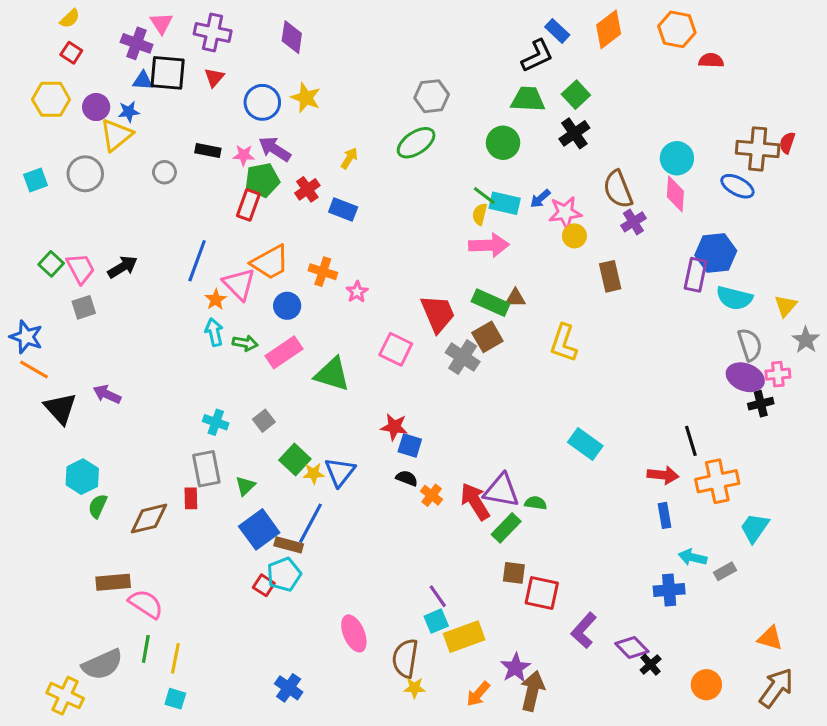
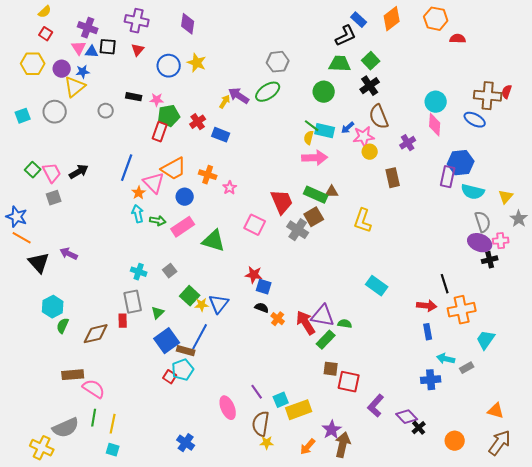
pink triangle: (161, 23) -> (79, 48), moved
black square: (168, 73) -> (108, 47), size x0.7
purple arrow: (275, 149) -> (239, 96), moved
brown semicircle: (618, 189) -> (379, 117), moved
purple line: (438, 596) -> (257, 392), moved

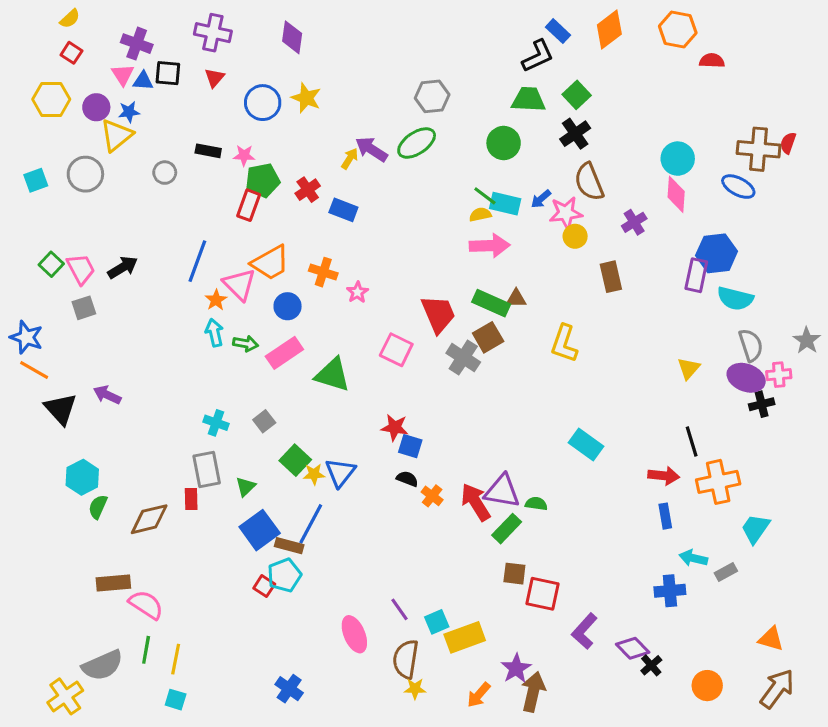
yellow semicircle: (309, 138) -> (480, 215), turned 64
yellow triangle: (506, 197) -> (689, 368), moved
yellow cross: (42, 448) -> (65, 696), turned 30

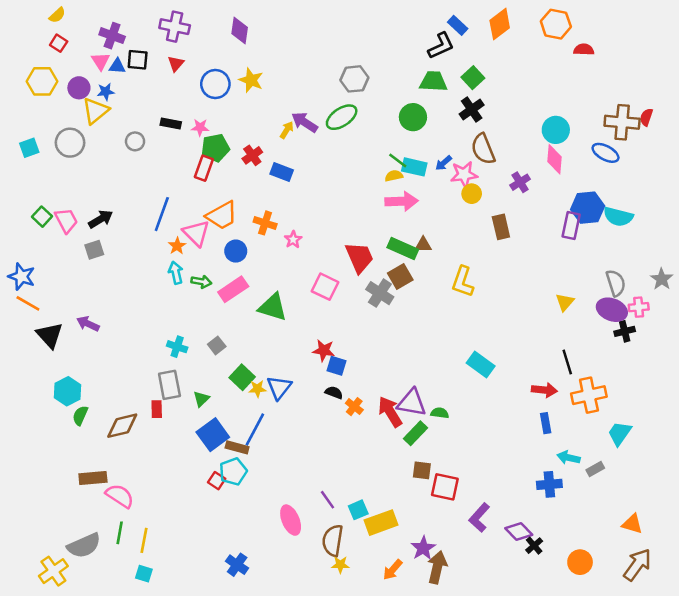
cyan semicircle: (735, 298) -> (618, 217), moved
gray square: (84, 308) -> (94, 250), moved

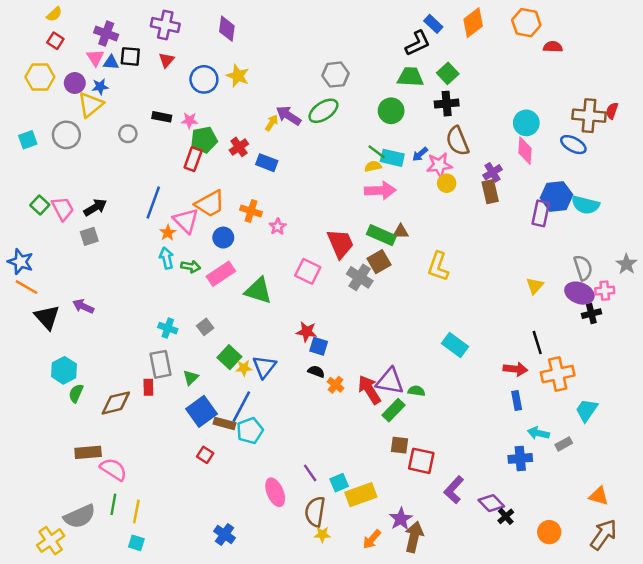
black cross: (472, 110) -> (447, 104), turned 30
brown rectangle: (501, 227) -> (490, 192), moved
cyan pentagon: (233, 472) -> (250, 431), moved

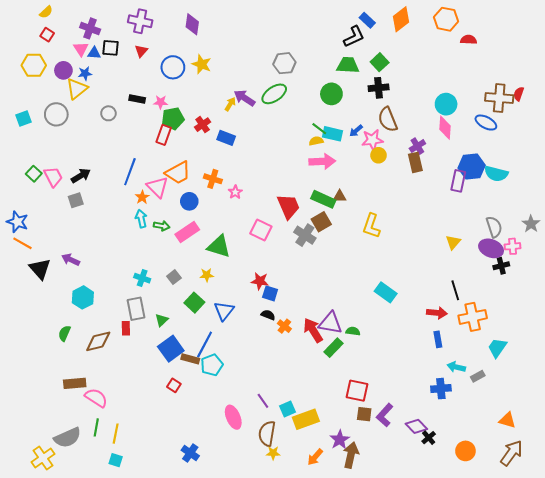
yellow star: (244, 368) -> (207, 275), moved
cyan hexagon: (64, 370) -> (83, 297), moved
brown square: (400, 445) -> (364, 414), moved

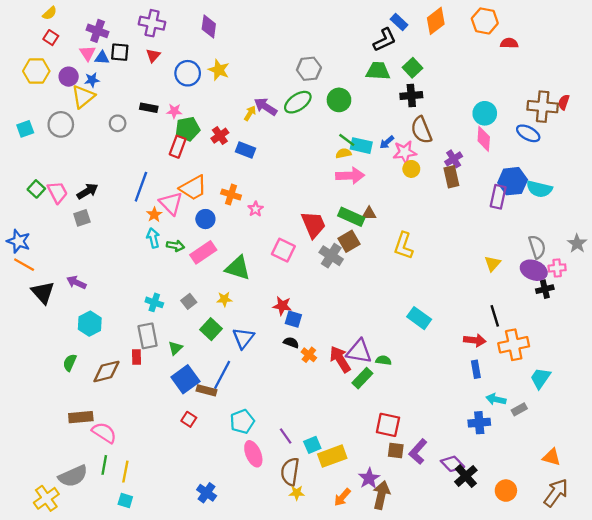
green circle: (331, 94) -> (339, 100), moved
cyan pentagon: (212, 365) -> (242, 422), moved
black cross: (429, 438) -> (466, 476), size x1.5

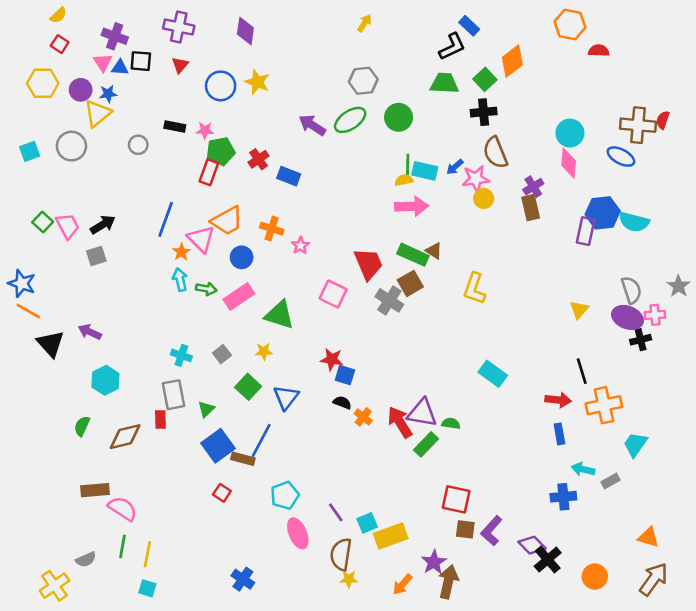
orange diamond: (436, 21) -> (512, 61), moved
yellow arrow: (250, 113) -> (365, 23), moved
green line: (347, 140) -> (408, 164), turned 54
brown triangle: (369, 213) -> (434, 251), turned 32
gray semicircle: (73, 476) -> (86, 560), size x0.6

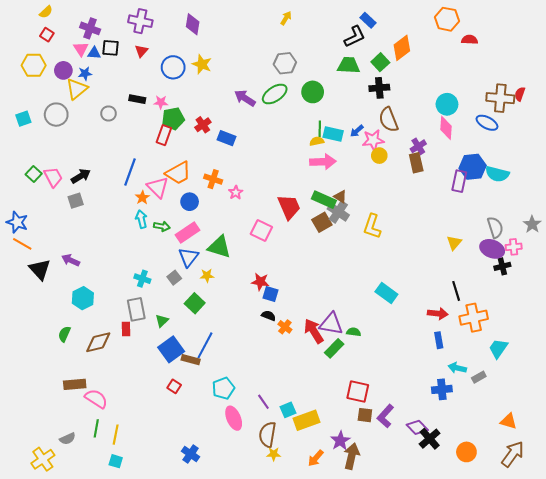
gray cross: (389, 300) -> (338, 212), moved
blue triangle: (286, 397) -> (189, 257), moved

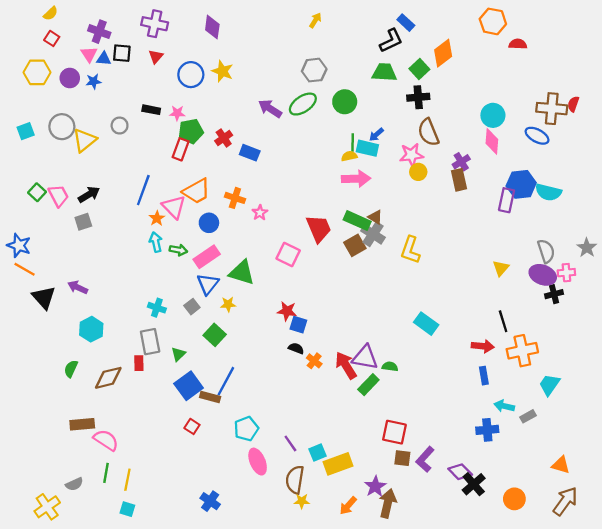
yellow triangle: (77, 89) -> (84, 140), moved
blue arrow: (357, 131) -> (376, 135), moved

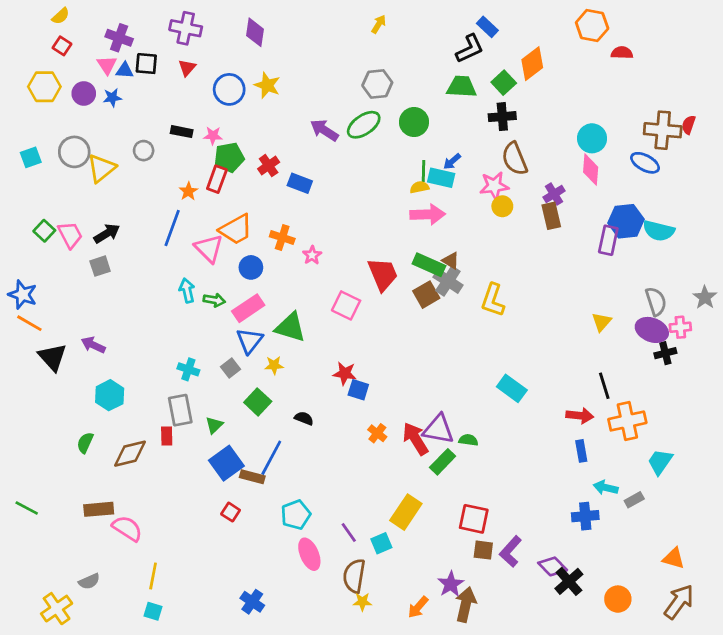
orange star: (157, 218) -> (188, 191), moved
black semicircle: (296, 348) -> (304, 418), moved
yellow rectangle: (338, 464) -> (406, 512), moved, turned -36
green line: (106, 473) -> (27, 508), moved, turned -72

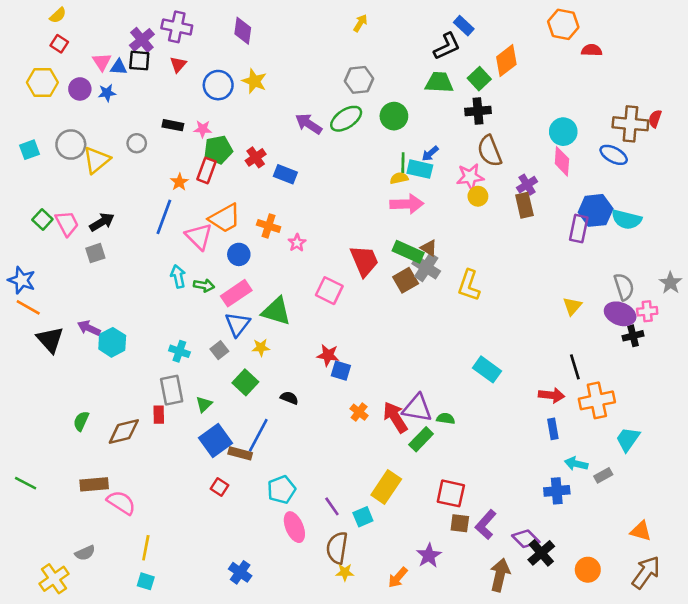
purple cross: (119, 38) -> (142, 40), moved, turned 30
cyan hexagon: (110, 395) -> (112, 342), moved
brown arrow: (466, 604) -> (500, 575), moved

